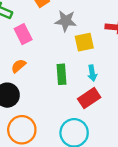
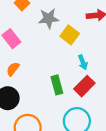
yellow square: (84, 42) -> (70, 35), turned -30
green rectangle: (61, 74) -> (57, 85), moved

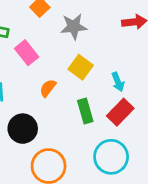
yellow square: (70, 35) -> (81, 67), moved
orange semicircle: (13, 69) -> (48, 88), moved

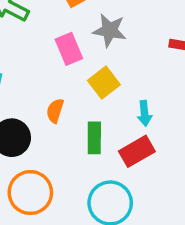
pink rectangle: (27, 53) -> (69, 49), moved
orange semicircle: (48, 88) -> (55, 111), moved, turned -36

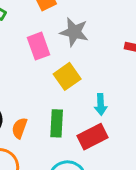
orange semicircle: (55, 111) -> (19, 128), moved

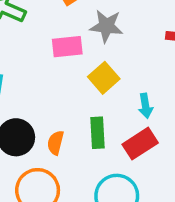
pink rectangle: (39, 46) -> (67, 47), turned -70

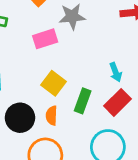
yellow square: (104, 78) -> (53, 83), moved
green rectangle: (97, 133) -> (83, 101), turned 35

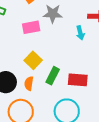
cyan arrow: (116, 72) -> (80, 33), moved
red rectangle: (118, 102) -> (78, 80), turned 42

